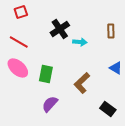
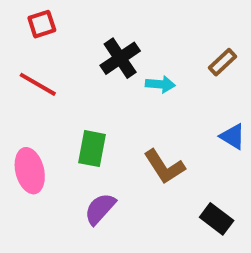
brown rectangle: (111, 31) -> (223, 62), turned 48
pink ellipse: (18, 68) -> (30, 171), moved, turned 35
brown L-shape: (82, 83) -> (164, 167), turned -80

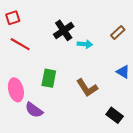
red square: (42, 24) -> (13, 18), moved
purple semicircle: (100, 209) -> (34, 110), moved, turned -96

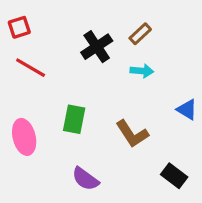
brown rectangle: (118, 33) -> (140, 34), moved
cyan arrow: (85, 44) -> (142, 71), moved
purple semicircle: (34, 110) -> (85, 179), moved

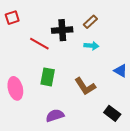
black cross: (97, 47) -> (62, 30), turned 30
red line: (31, 68) -> (39, 44), moved
purple semicircle: (85, 179) -> (55, 115), turned 126

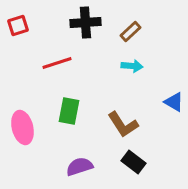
black cross: (62, 30) -> (85, 22), moved
red line: (39, 44) -> (57, 63), turned -48
black rectangle: (112, 113) -> (133, 162), moved

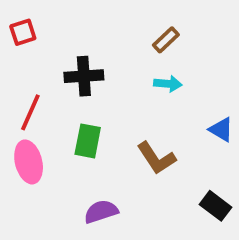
black cross: (85, 22) -> (84, 76), moved
red line: (57, 63) -> (30, 112), moved, turned -48
black rectangle: (133, 162) -> (215, 206), moved

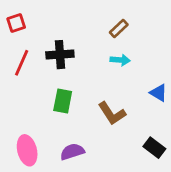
red line: (30, 112) -> (22, 63), moved
pink ellipse: (29, 162) -> (27, 150), moved

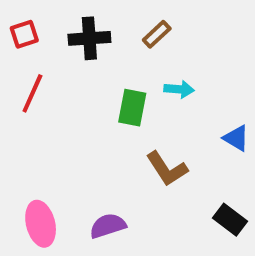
brown rectangle: (119, 29) -> (157, 34), moved
black cross: (60, 55) -> (89, 38), moved
green rectangle: (63, 101) -> (132, 108), moved

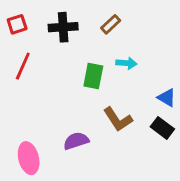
black rectangle: (230, 220) -> (162, 128), moved
purple semicircle: (108, 226) -> (76, 141), moved

